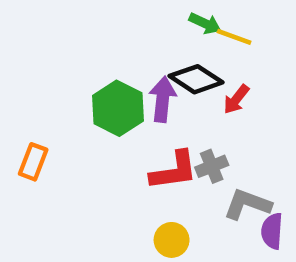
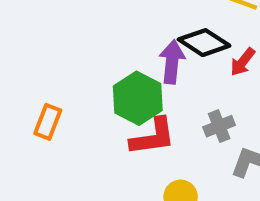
green hexagon: (118, 108) -> (138, 98), moved
red L-shape: (174, 171) -> (153, 137), moved

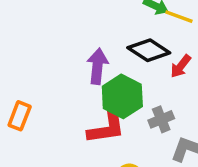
purple arrow: (172, 62) -> (97, 66), moved
green hexagon: (138, 98) -> (122, 96), moved

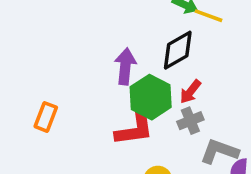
black diamond: (149, 50) -> (178, 50), turned -63
red arrow: (181, 66) -> (190, 92), moved

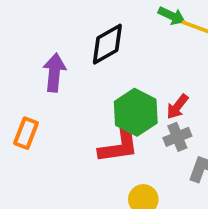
black diamond: (178, 50) -> (107, 44), moved
purple arrow: (125, 66) -> (54, 73), moved

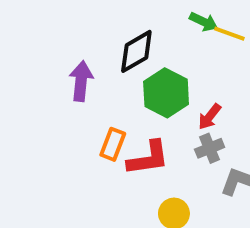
green hexagon: (136, 112) -> (166, 93), moved
orange rectangle: (26, 133) -> (113, 144), moved

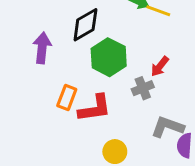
red arrow: (210, 117) -> (160, 66), moved
gray cross: (210, 148) -> (143, 88), moved

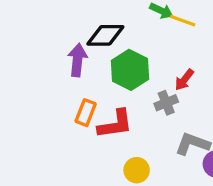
black diamond: (85, 25) -> (105, 35), turned 30
purple arrow: (42, 48) -> (77, 60), moved

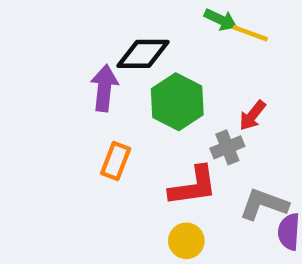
red L-shape: (115, 124) -> (193, 186), moved

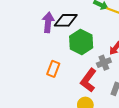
purple arrow: (104, 88) -> (48, 22), moved
red L-shape: (193, 186) -> (88, 80), turned 135

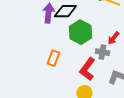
gray cross: (104, 63) -> (102, 52), turned 32

